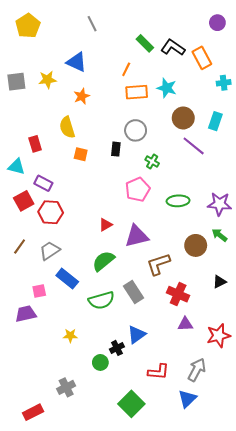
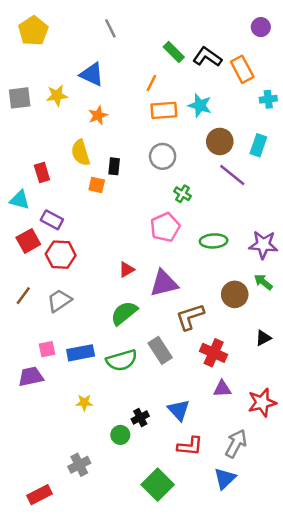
black rectangle: (116, 149) -> (114, 166), moved
blue rectangle: (67, 279) -> (81, 353), moved, turned -50
blue triangle: (137, 335) -> (179, 410), moved, turned -36

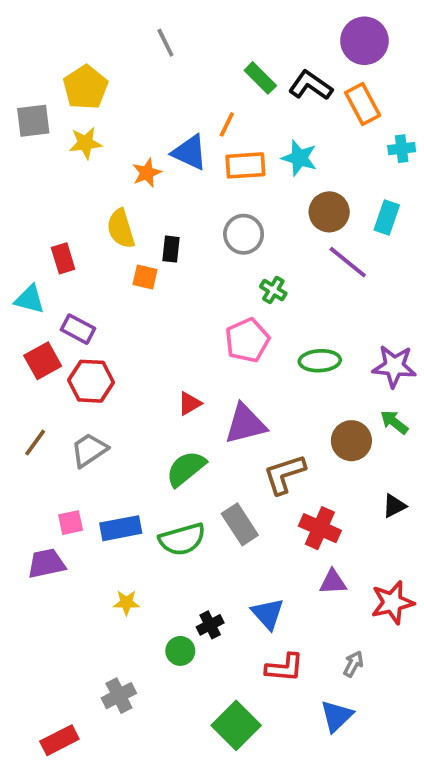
purple circle: (261, 27) -> (364, 41), moved, size x1.6
yellow pentagon: (33, 31) -> (85, 87), moved
blue triangle: (92, 74) -> (190, 152), moved
gray square: (20, 98) -> (33, 121), moved
gray arrow: (236, 444) -> (353, 664), size x0.6

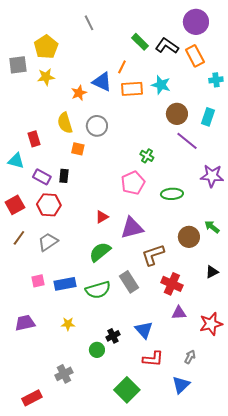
gray circle: (244, 234) -> (97, 126), moved
black rectangle: (171, 249) -> (64, 176), moved
red square: (43, 361) -> (15, 205), moved
purple star: (394, 366) -> (212, 176), moved
purple trapezoid: (46, 563) -> (25, 323), moved

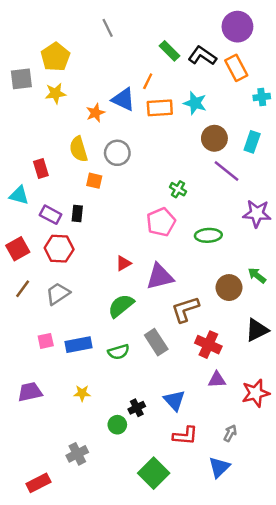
black triangle: (212, 272) -> (257, 330), size x1.5
green semicircle: (98, 290) -> (119, 352), size x0.7

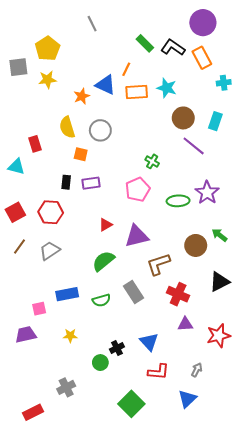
purple star: (257, 214) -> (207, 193), moved, turned 30
purple rectangle: (51, 215) -> (91, 183), moved, turned -36
pink square: (46, 341) -> (39, 309), moved

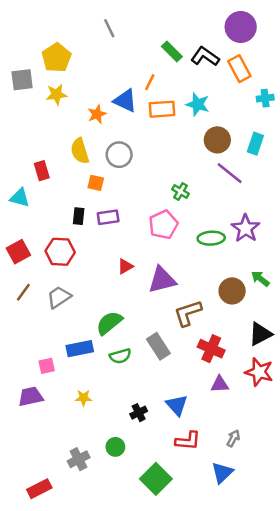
green semicircle: (103, 261) -> (109, 323), moved
red star: (218, 336) -> (259, 372), moved, turned 30
green circle: (100, 363) -> (115, 447), moved

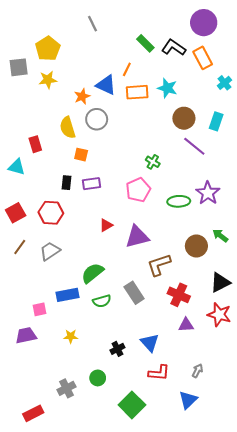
cyan cross: (265, 98) -> (224, 83), turned -32
gray circle: (119, 155) -> (97, 119), moved

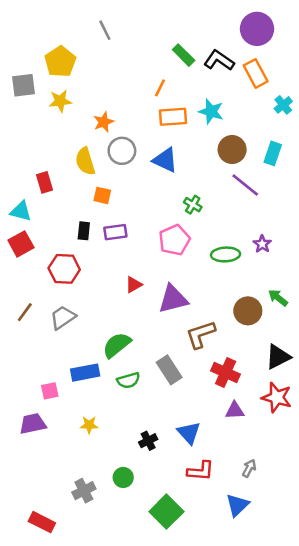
gray line: (92, 24) -> (105, 30), moved
blue triangle: (106, 85) -> (165, 160), moved
purple star: (208, 193) -> (262, 244), size x0.6
red square: (16, 213) -> (21, 244), moved
red rectangle: (33, 413) -> (42, 522), turned 54

